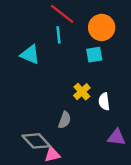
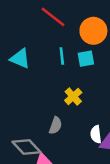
cyan line: (58, 35) -> (62, 56), moved
white semicircle: (104, 101) -> (96, 134), moved

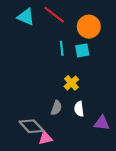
cyan triangle: (20, 59) -> (26, 17), moved
white semicircle: (96, 134) -> (79, 109), moved

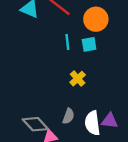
gray semicircle: (56, 108) -> (68, 116), moved
white semicircle: (79, 109) -> (92, 123), moved, size x1.5

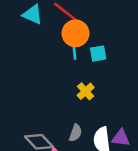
orange circle: (96, 19) -> (76, 33), moved

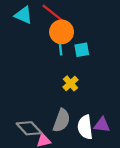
gray semicircle: (76, 133) -> (62, 120), size x1.5

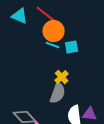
cyan line: (60, 48) -> (53, 45), turned -64
gray semicircle: (62, 120) -> (58, 93), moved

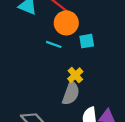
cyan line: (53, 45) -> (54, 44), moved

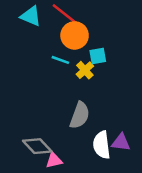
yellow cross: (75, 75) -> (85, 70), moved

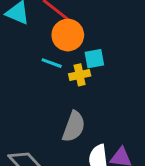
yellow cross: (85, 70) -> (80, 75), turned 30

